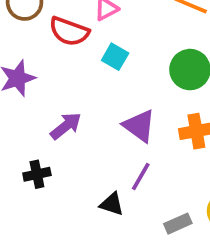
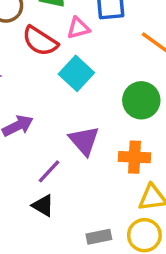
cyan square: (115, 57) -> (76, 73), size x1.4
purple line: (141, 176) -> (49, 171), moved

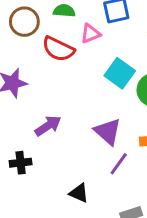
cyan square: (76, 73) -> (120, 73), moved
purple line: (49, 171) -> (119, 164), moved

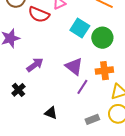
black cross: (21, 163) -> (18, 90), turned -32
black triangle: (79, 193) -> (51, 113), moved

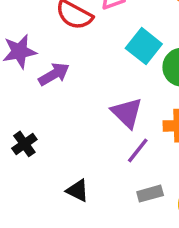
purple arrow: (35, 65) -> (54, 74), moved
gray rectangle: (92, 119) -> (150, 194), moved

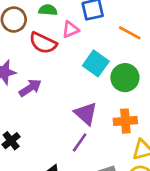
purple line: (138, 150) -> (80, 143), moved

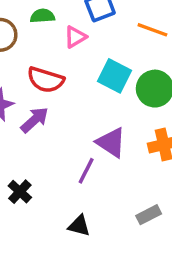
red semicircle: (43, 43) -> (46, 80), moved
purple line: (80, 143) -> (86, 171), moved

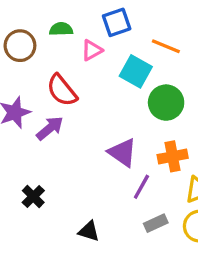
cyan square: (115, 76) -> (136, 71), moved
red semicircle: (46, 80) -> (62, 90), turned 32
purple line: (86, 171) -> (141, 187), moved

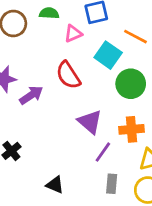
red semicircle: (62, 90) -> (68, 75), moved
gray rectangle: (156, 223) -> (112, 184), turned -66

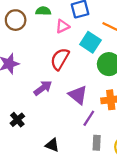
red semicircle: (68, 75) -> (60, 59), turned 65
purple arrow: (31, 95) -> (43, 88), moved

